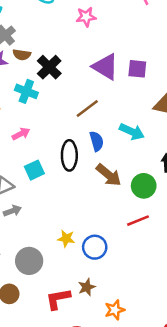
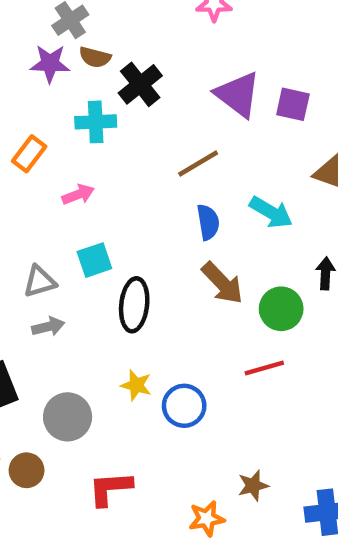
cyan cross: (26, 91) -> (96, 122), turned -30
black ellipse: (69, 155) -> (134, 305), moved
brown star: (87, 287) -> (253, 486), moved

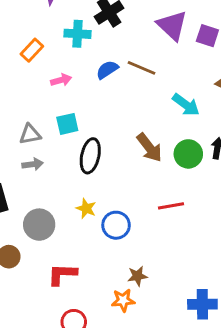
brown line: (198, 164) -> (142, 68), turned 48
blue semicircle: (208, 222) -> (107, 70), moved, turned -120
green circle: (281, 309) -> (188, 154), moved
brown star: (253, 486) -> (137, 276), moved

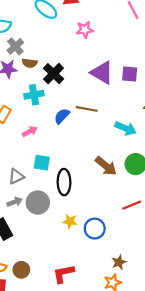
cyan square: (67, 124) -> (42, 163), turned 35
gray arrow: (33, 164) -> (15, 202), moved
gray circle: (39, 225) -> (38, 203), moved

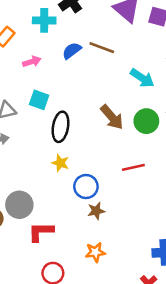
gray circle: (38, 203) -> (19, 205), moved
yellow star: (70, 221) -> (60, 163), moved
brown star: (119, 262) -> (96, 211), moved

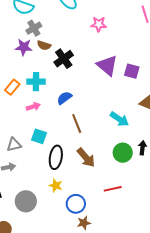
cyan cross: (44, 20) -> (36, 82), moved
brown line: (102, 48) -> (77, 123), moved, turned 48
brown arrow: (112, 117) -> (86, 158), moved
gray circle: (19, 205) -> (26, 201), moved

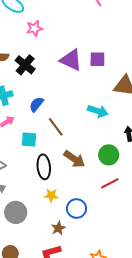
pink star: (99, 24) -> (34, 28), moved
cyan square: (39, 136) -> (29, 139), moved
green circle: (123, 153) -> (109, 155), moved
gray circle: (26, 201) -> (16, 212), moved
brown star: (84, 223) -> (58, 228), moved

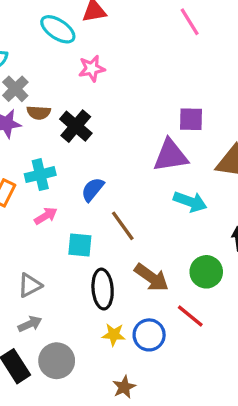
purple triangle: (71, 60) -> (171, 156), moved, turned -35
red line: (110, 183) -> (190, 316), moved, turned 66
blue circle: (77, 208) -> (149, 335), moved

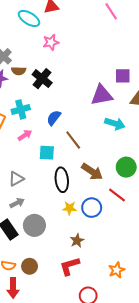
purple square: (191, 119) -> (123, 76), moved

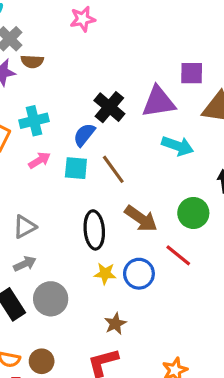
black cross: (42, 79) -> (109, 107), moved
cyan square: (47, 153) -> (76, 168), moved

